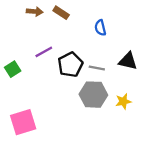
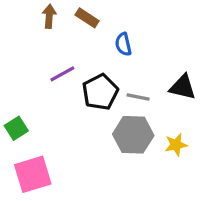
brown arrow: (35, 12) -> (49, 16), turned -91
blue semicircle: (100, 28) -> (123, 44), moved
green square: (13, 69) -> (16, 128), moved

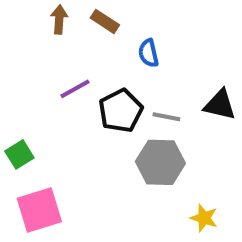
yellow star: (176, 145) -> (204, 218), moved, turned 30

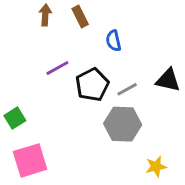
brown rectangle: (105, 21) -> (80, 16), turned 30
gray line: (166, 117) -> (127, 89), turned -40
yellow star: (204, 218) -> (156, 167), turned -30

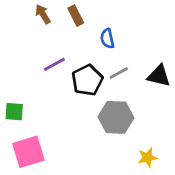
brown arrow: (45, 15) -> (43, 14), turned -36
gray line: (127, 89) -> (119, 73), moved
green square: (15, 118) -> (14, 112), turned 36

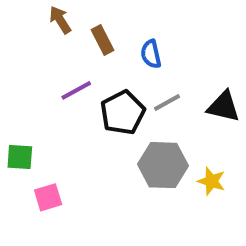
brown rectangle: (76, 16) -> (103, 40), moved
pink square: (28, 152) -> (48, 197), moved, size x0.6
yellow star: (147, 158) -> (211, 181), moved, turned 30

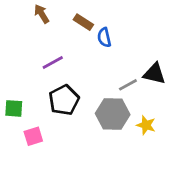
brown rectangle: (103, 40) -> (83, 22), moved, turned -30
gray line: (167, 103) -> (128, 85), moved
black pentagon: (123, 113) -> (64, 100), moved

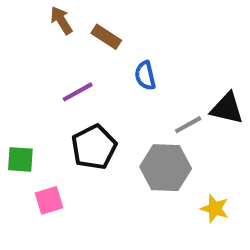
brown rectangle: (83, 22) -> (106, 37), moved
blue semicircle: (104, 37) -> (145, 76), moved
yellow star: (146, 125) -> (215, 209), moved

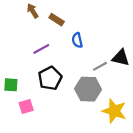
yellow star: (215, 209) -> (114, 111), size x1.6

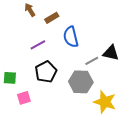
brown rectangle: (57, 20) -> (52, 18), turned -64
blue semicircle: (77, 40) -> (71, 37), size x1.5

